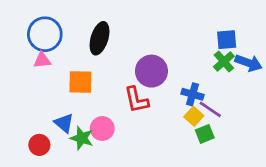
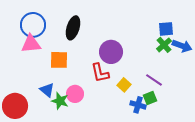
pink triangle: (42, 60) -> (31, 44), size x1.5
blue cross: (192, 94) -> (138, 105), moved
yellow square: (194, 116) -> (124, 85), moved
red circle: (39, 145) -> (15, 106), moved, size x1.6

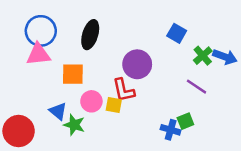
blue square: (166, 29) -> (177, 33), moved, turned 35
purple line: (154, 80) -> (197, 87), moved
yellow square: (124, 85) -> (114, 105), moved, turned -32
pink circle: (75, 94) -> (91, 101), moved

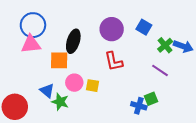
black ellipse: (90, 35) -> (73, 41), moved
purple circle: (137, 64) -> (112, 29), moved
red L-shape: (124, 90) -> (114, 61), moved

